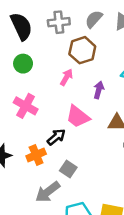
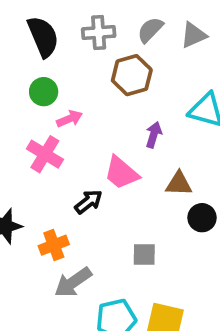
pink arrow: (66, 77) -> (70, 119), moved, turned 35
orange cross: (36, 155) -> (54, 245), moved
gray square: (68, 169) -> (144, 255), moved, turned -35

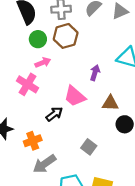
brown hexagon: (132, 75) -> (66, 36), moved
green circle: (44, 92) -> (38, 39), moved
gray square: (144, 255) -> (89, 147), turned 35

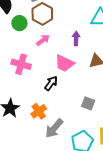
pink arrow: (43, 63) -> (43, 40), moved

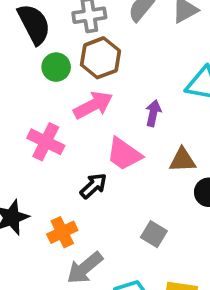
pink arrow: (43, 40) -> (93, 105), size x1.5

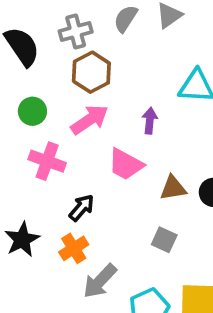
green circle: (56, 67) -> (32, 111), moved
brown triangle: (182, 160) -> (173, 188), moved
black arrow: (93, 186) -> (82, 208), moved

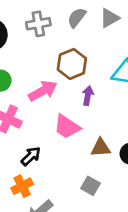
brown hexagon: (91, 72) -> (72, 64), moved

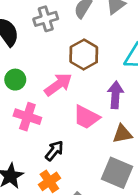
purple arrow: (88, 96) -> (115, 95), moved, size x1.4
gray square: (90, 186) -> (117, 173), size x1.6

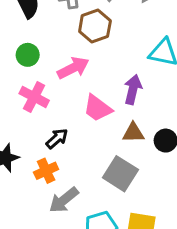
brown hexagon: (84, 54) -> (95, 26), moved

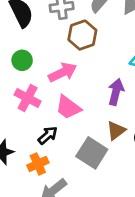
pink trapezoid: (98, 108) -> (68, 107), moved
brown triangle: (133, 133) -> (116, 131), turned -36
gray square: (120, 174) -> (92, 153), moved

